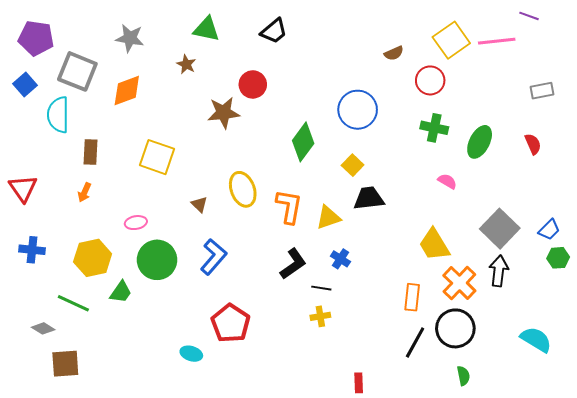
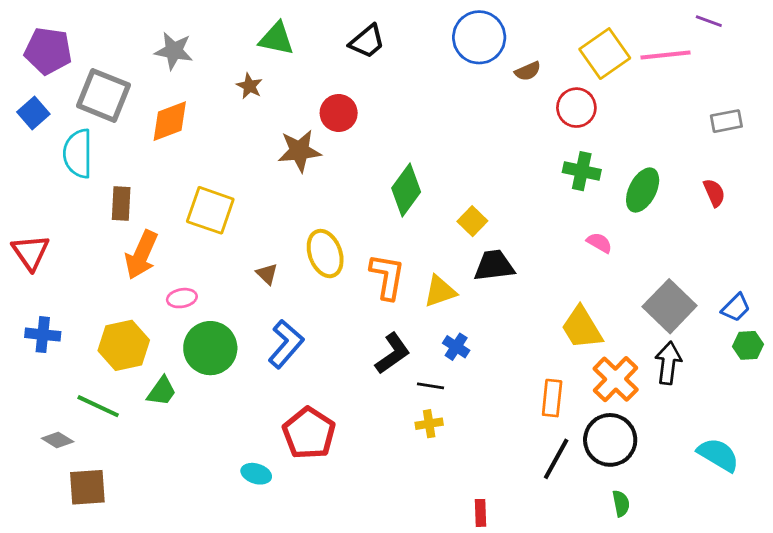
blue circle: (358, 110) -> (479, 37), moved
orange arrow: (84, 192) -> (141, 255), moved, size x1.8

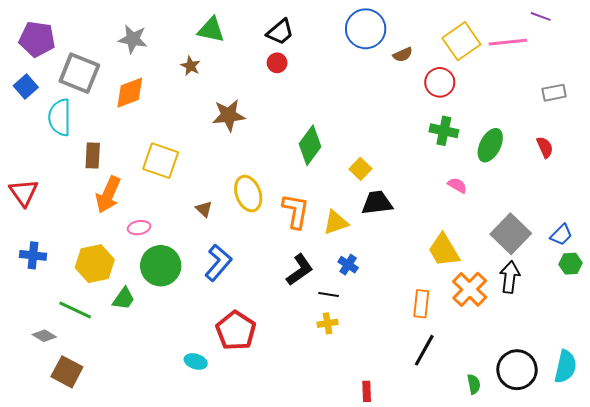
red circle: (339, 113) -> (277, 63), moved, size x0.7
black circle: (610, 440) -> (517, 370), moved
cyan semicircle: (718, 455) -> (565, 367), moved, turned 72
brown square: (87, 487) -> (67, 372), turned 32

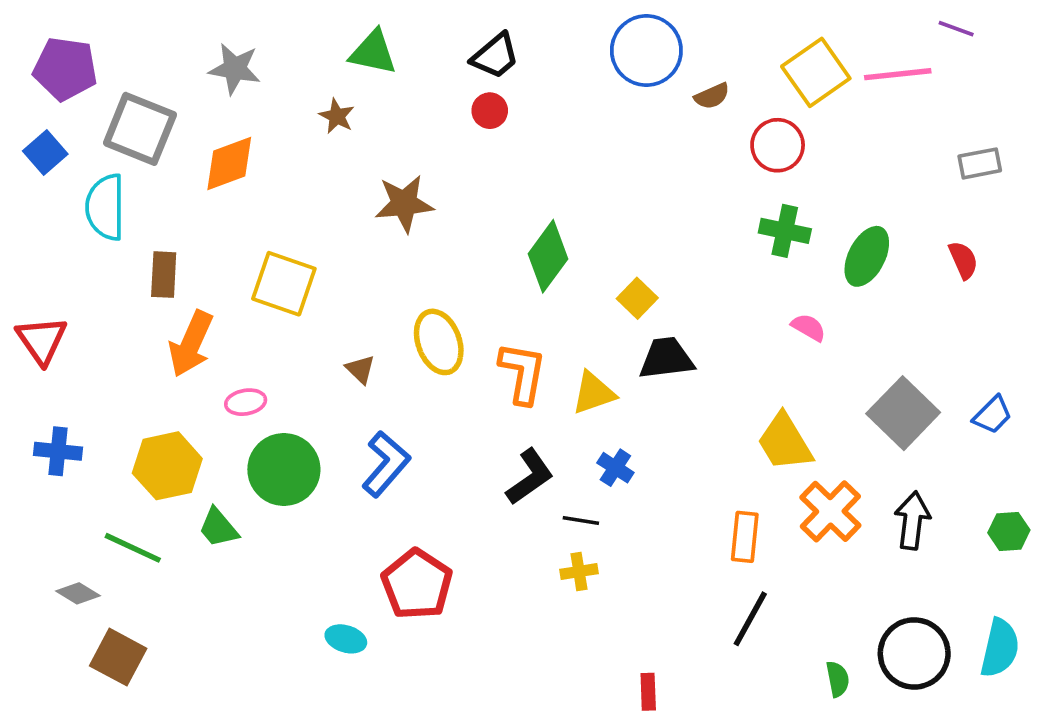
green hexagon: (571, 264) -> (1009, 531), moved
black arrow: (510, 277) -> (912, 520), moved
green trapezoid: (124, 299) -> (218, 528), turned 105

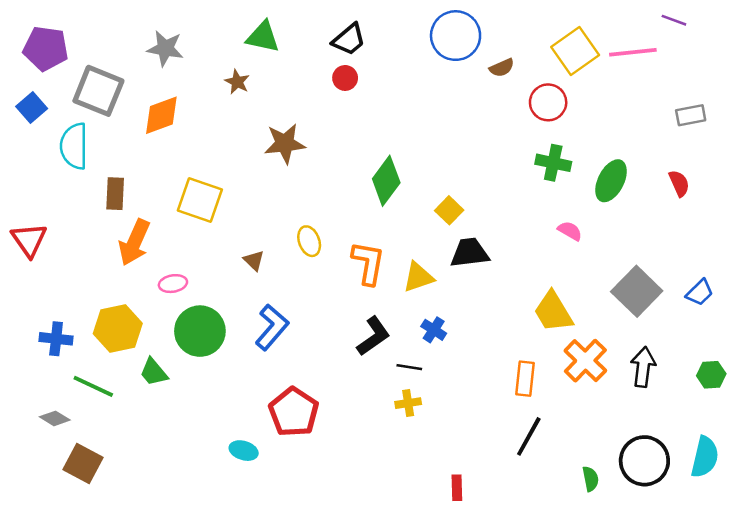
yellow ellipse: (439, 342) -> (309, 241), size x0.7
blue cross: (58, 451) -> (56, 339), moved

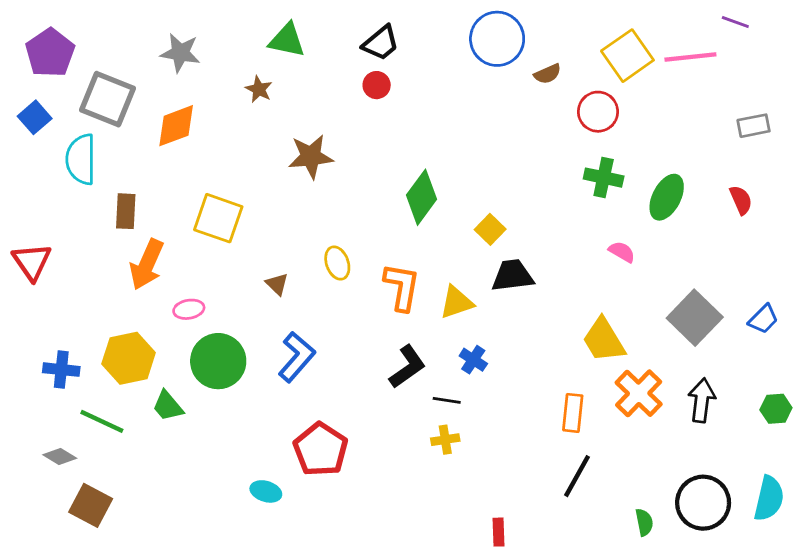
purple pentagon: (46, 48) -> (50, 53), turned 30

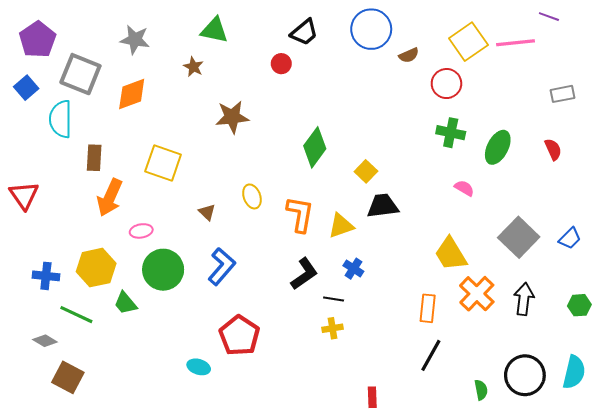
black trapezoid: (381, 43) -> (304, 32), moved

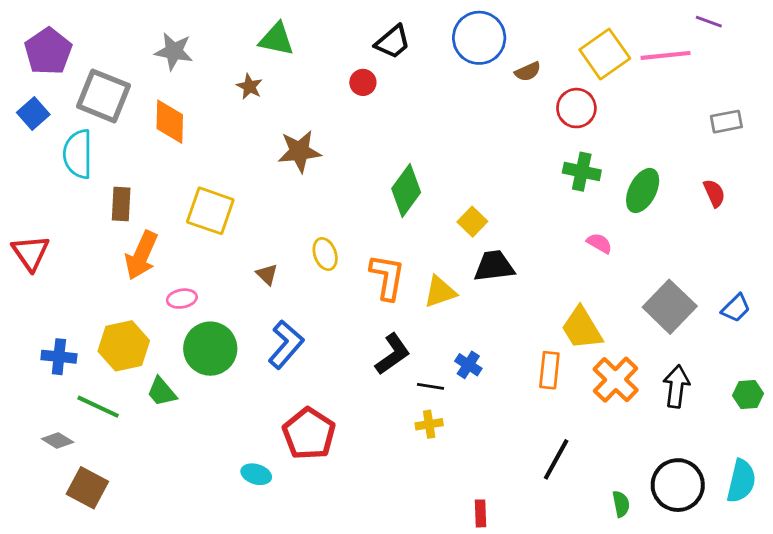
orange diamond: (132, 94) -> (170, 122), turned -68
blue cross: (353, 269) -> (468, 365), moved
orange rectangle: (428, 308) -> (549, 370), moved

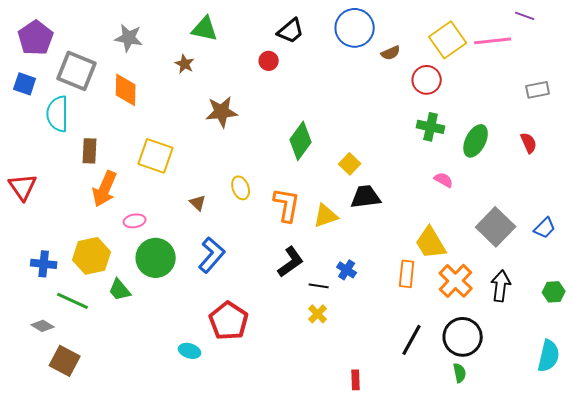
blue square: (33, 113) -> (25, 84), turned -30
yellow cross: (429, 424) -> (318, 314), turned -36
black circle: (678, 485) -> (463, 337), moved

